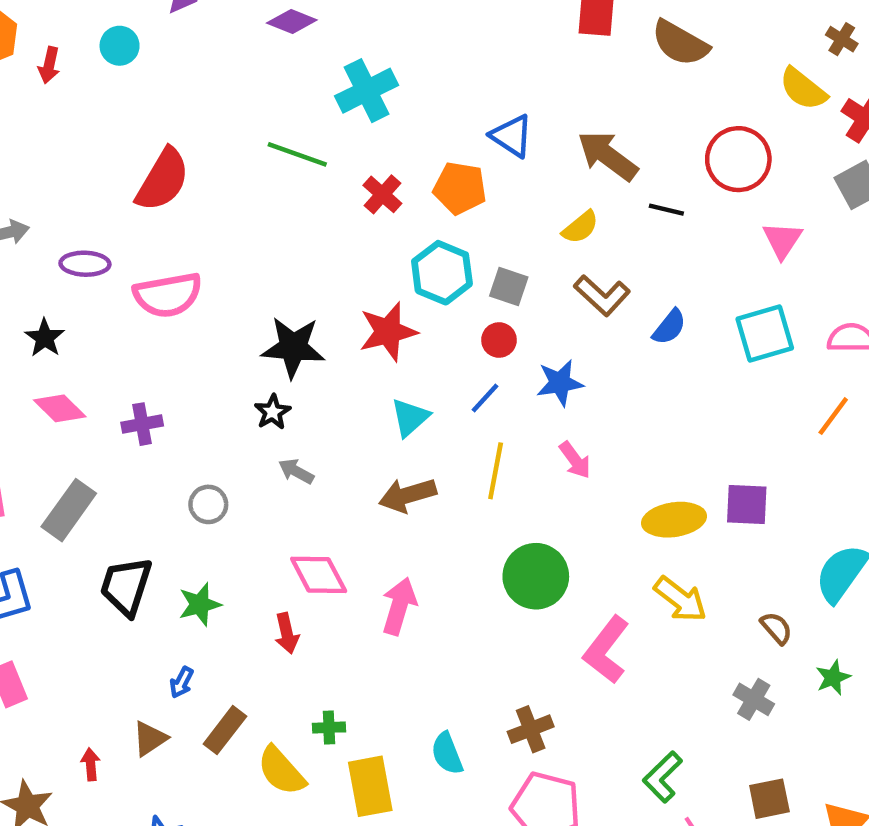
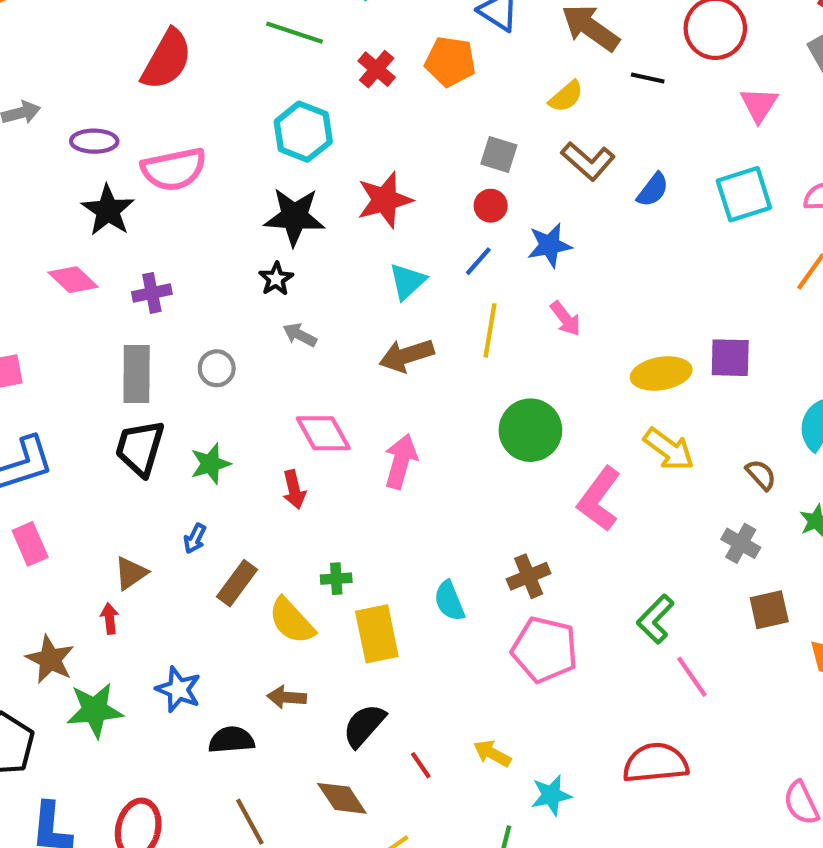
cyan hexagon: (442, 273) -> (303, 132), moved
black star: (45, 338) -> (108, 210), moved, size x1.4
gray rectangle: (69, 510) -> (137, 374), moved, turned -34
brown triangle: (150, 739) -> (131, 573), moved
brown square: (769, 799) -> (769, 610), moved

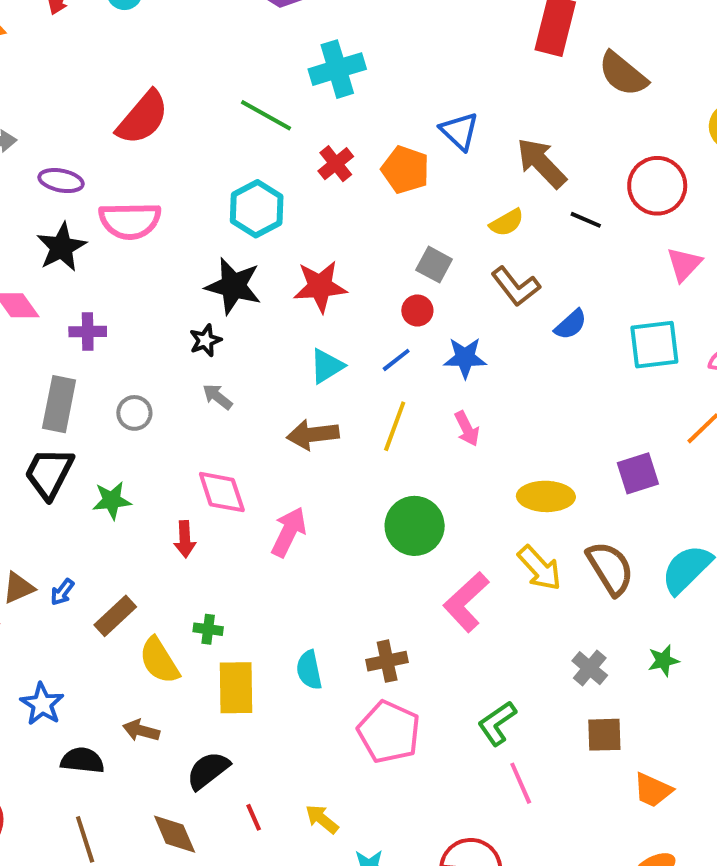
purple square: (730, 358) -> (638, 473), moved, turned -30
brown semicircle: (761, 475) -> (610, 568), moved, size x1.8
blue arrow: (195, 539) -> (62, 592), moved

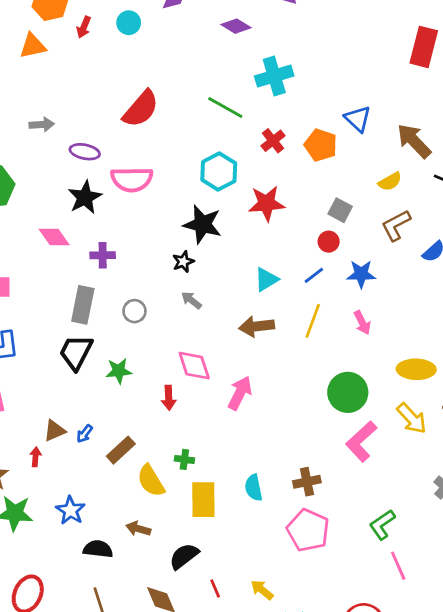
red star: (320, 286) -> (266, 203), moved
brown L-shape: (516, 286) -> (396, 225), turned 100
green circle: (415, 526) -> (348, 392), moved

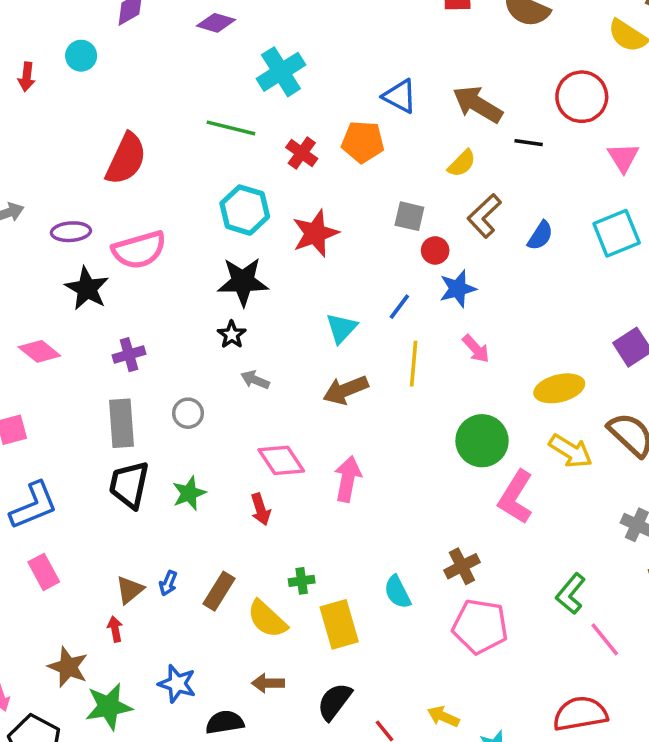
pink diamond: (54, 237) -> (39, 351), moved
red circle: (329, 242) -> (435, 250), moved

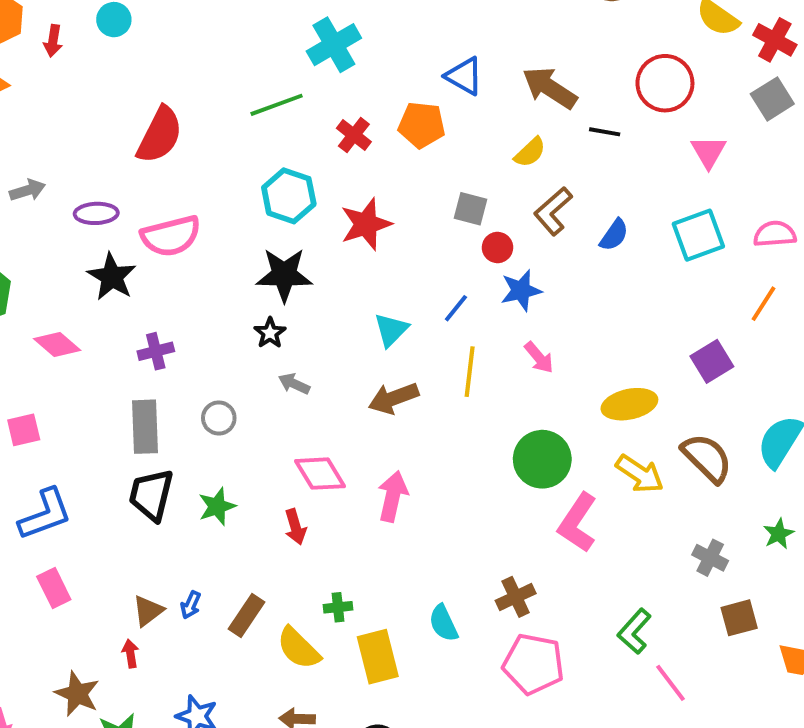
green line: (231, 128) -> (277, 105), turned -36

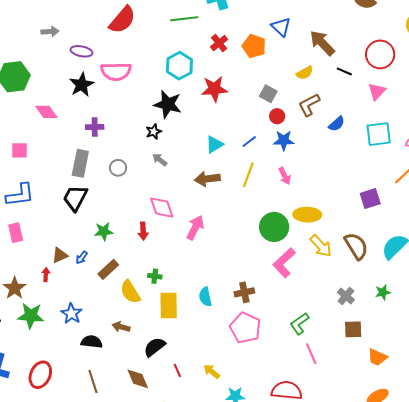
pink triangle: (708, 152) -> (377, 91), moved
yellow ellipse: (629, 404) -> (307, 215), moved
green star: (217, 506) -> (104, 231), moved

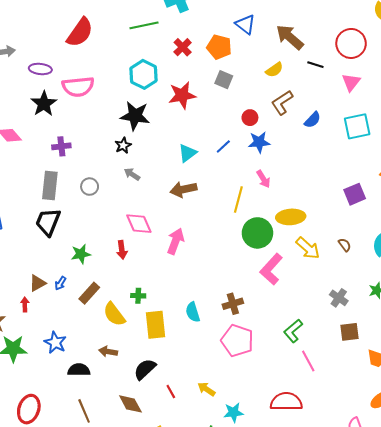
gray square: (268, 94) -> (224, 80), moved
yellow line: (248, 175) -> (238, 200), moved
brown semicircle: (356, 246) -> (345, 245), size x0.5

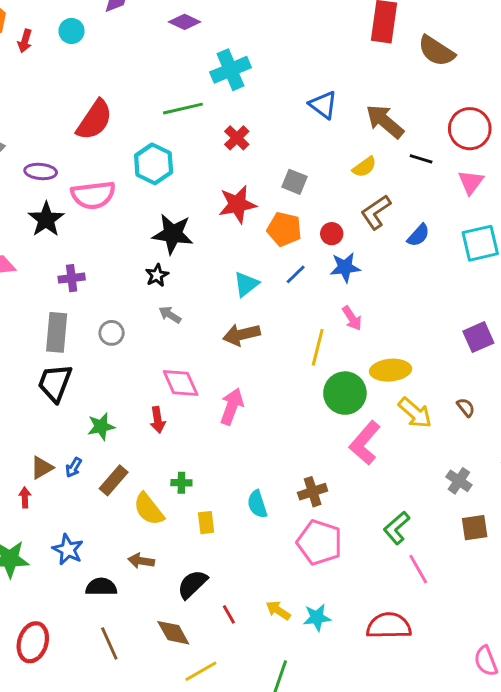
orange pentagon: (219, 47) -> (284, 229), moved
cyan hexagon: (144, 74) -> (154, 164), moved
yellow rectangle: (155, 325) -> (206, 523), size x0.6
cyan star: (233, 412) -> (317, 617), moved

